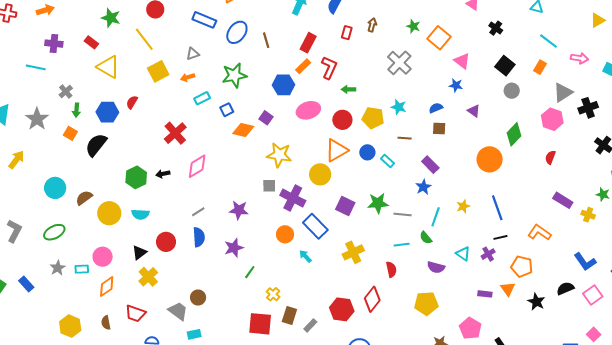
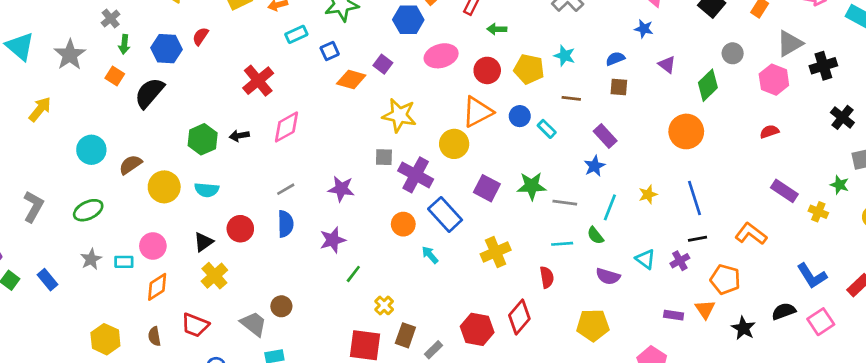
gray circle: (512, 91) -> (733, 53), moved
green diamond: (514, 134) -> (708, 85), moved
red semicircle: (550, 157) -> (769, 132), turned 48

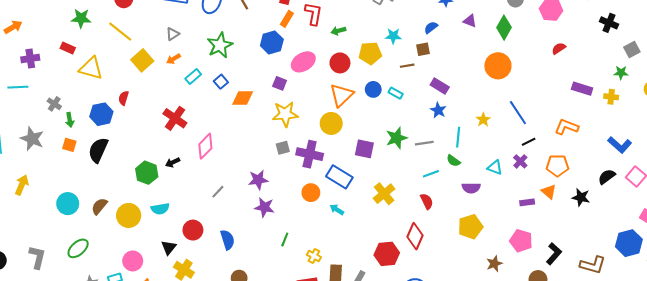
purple square: (383, 64) -> (280, 83), moved
brown square: (619, 87) -> (423, 49), moved
blue semicircle: (285, 224) -> (227, 240), moved
purple star: (333, 240) -> (264, 207), moved, turned -30

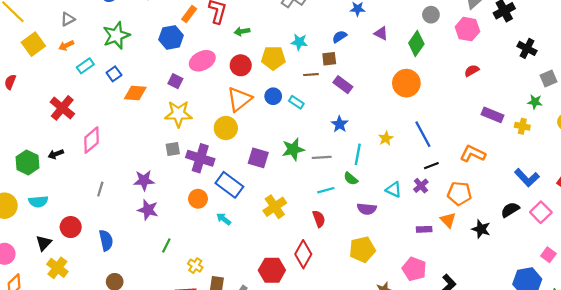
purple rectangle: (440, 86) -> (343, 85), moved
gray line: (218, 192) -> (100, 189), turned -32

